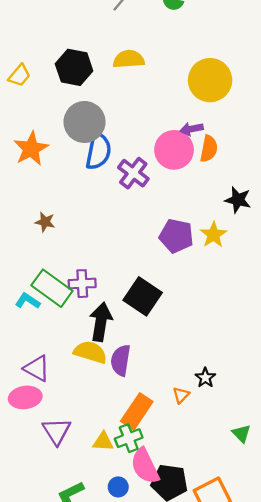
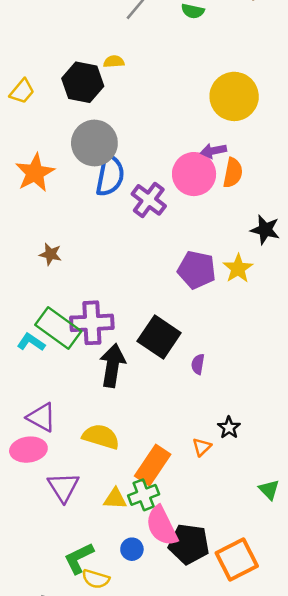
yellow semicircle: (129, 59) -> (114, 62), moved, size x0.6
purple cross: (82, 284) -> (92, 323), size x1.4
yellow semicircle: (90, 352) -> (101, 437), moved
purple semicircle: (121, 360) -> (198, 364), moved, size x0.6

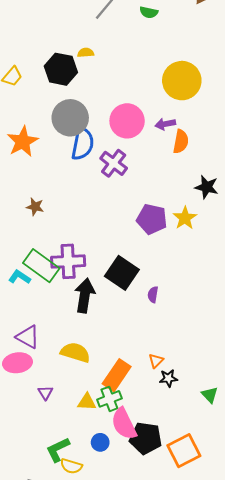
pink circle: (194, 174) -> (127, 121), moved
black star: (229, 428) -> (168, 378), moved, turned 30
purple triangle: (63, 487) -> (45, 393), size x0.6

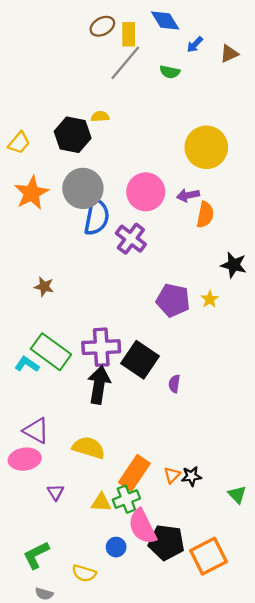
orange star: (23, 142) -> (32, 193), moved
yellow star: (185, 218) -> (210, 299), size x0.7
purple cross: (68, 261) -> (101, 347), moved
orange triangle: (156, 361) -> (172, 475), moved
green L-shape: (58, 450) -> (36, 555), moved

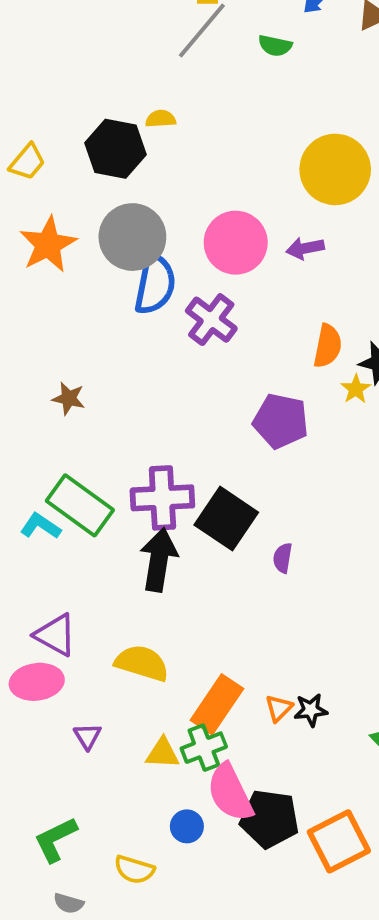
orange semicircle: (205, 215) -> (328, 346), moved
yellow star: (210, 299) -> (356, 389), moved

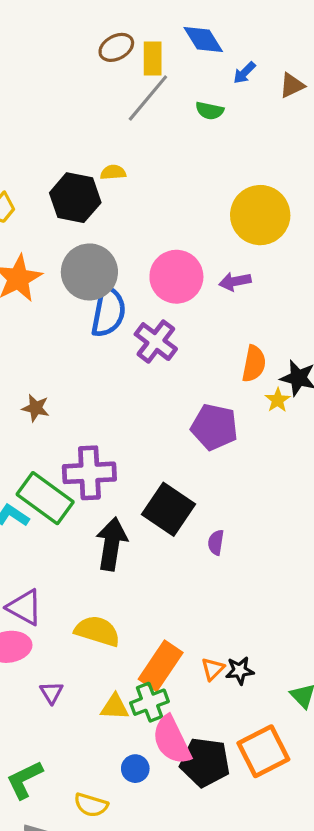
purple cross: (162, 498) -> (89, 473), moved
orange square: (339, 841) -> (263, 751), moved

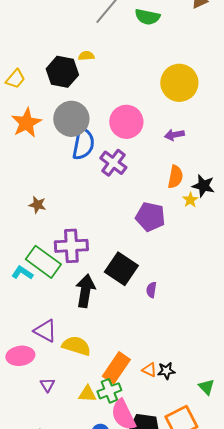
green semicircle: (210, 111) -> (147, 17), size x1.4
purple arrow: (235, 281) -> (174, 135), moved
purple triangle: (25, 607) -> (45, 331), moved
orange triangle: (213, 669) -> (149, 370), turned -49

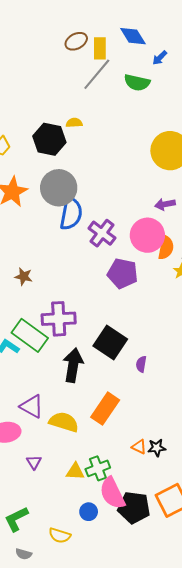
pink circle: (126, 122) -> (147, 235), moved
purple pentagon: (150, 217) -> (123, 273), moved
orange rectangle: (116, 368) -> (105, 409), moved

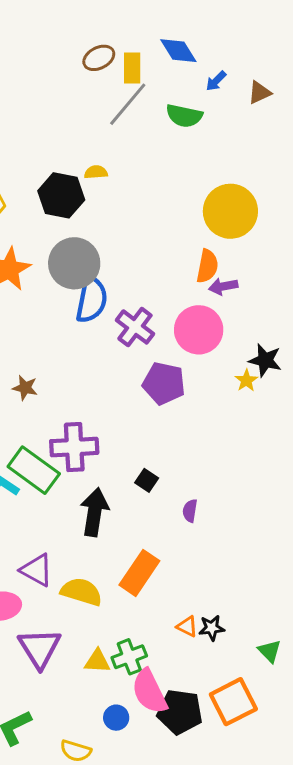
orange semicircle: (166, 248) -> (207, 266), moved
black square: (110, 343) -> (147, 480), size x0.5
purple triangle: (34, 462) -> (39, 648), size x2.0

